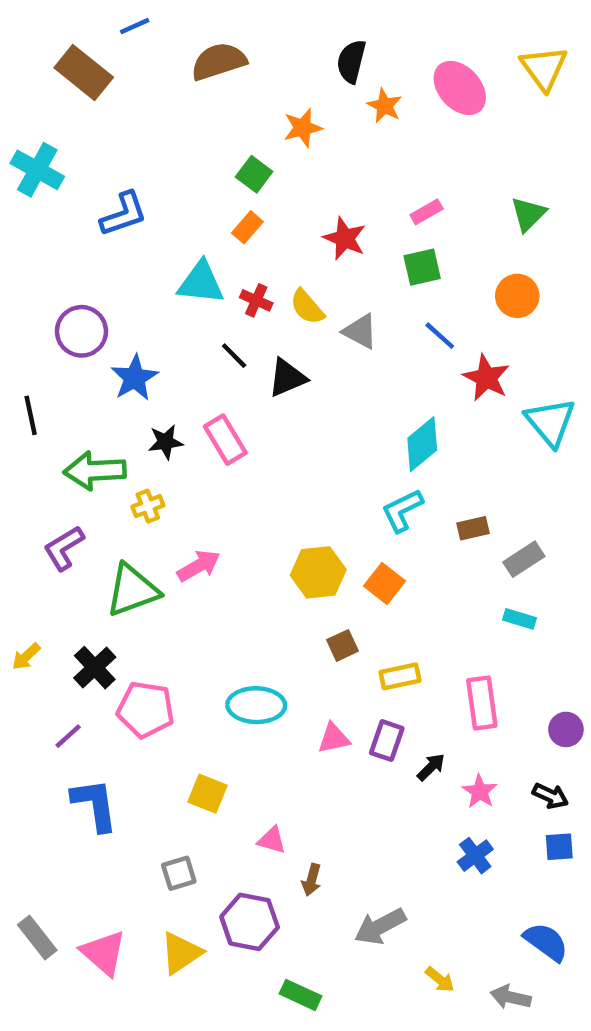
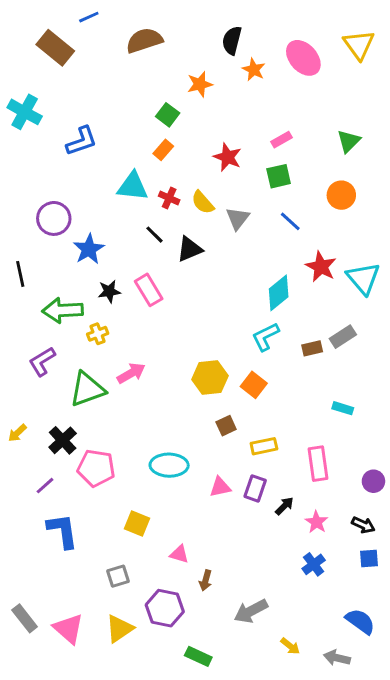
gray triangle: (360, 331) -> (238, 218), turned 40
red star: (486, 378) -> (321, 267), moved
gray rectangle: (524, 559) -> (343, 337), moved

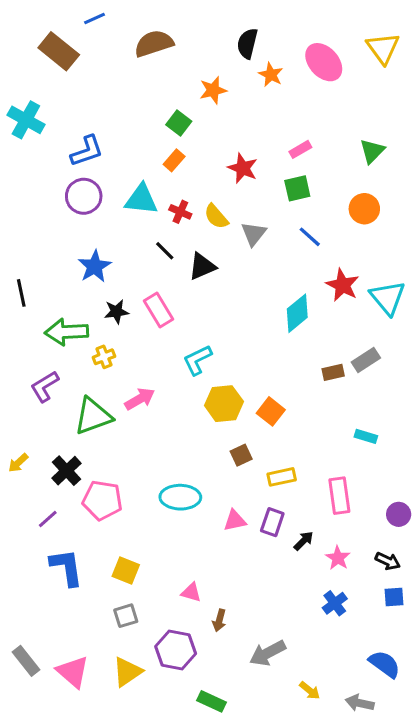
purple circle: (54, 218) -> (84, 196), moved
cyan L-shape: (265, 337) -> (197, 360), moved
yellow square: (137, 524) -> (126, 570), moved

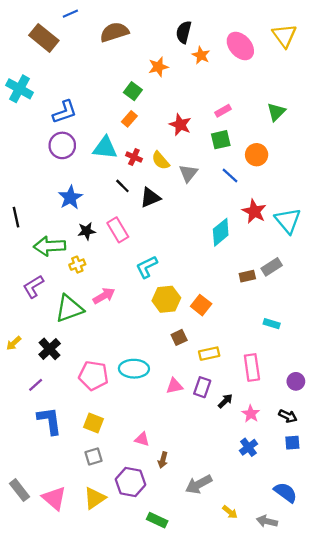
orange circle: (364, 209) -> (257, 155), moved
pink pentagon: (102, 500) -> (93, 376), moved

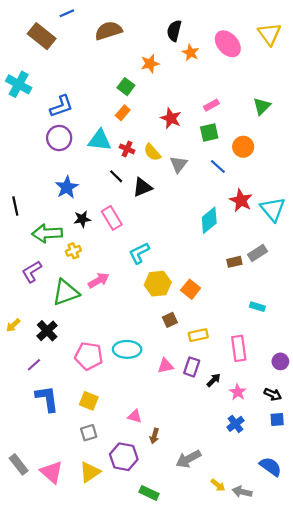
gray arrow: (267, 521) -> (242, 492), moved

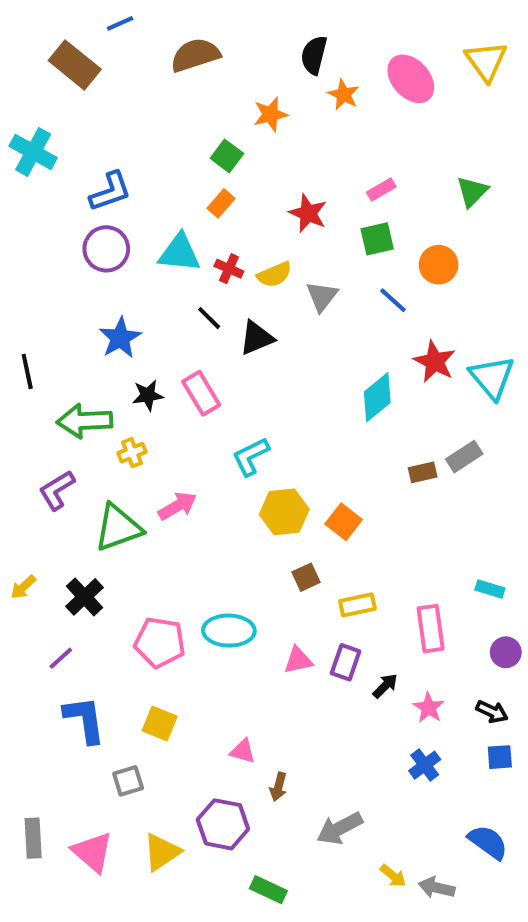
yellow semicircle: (152, 152) -> (274, 275), turned -72
cyan rectangle: (257, 307) -> (490, 589), moved
gray square: (89, 433) -> (128, 781), moved
gray rectangle: (19, 464) -> (33, 838), turned 35

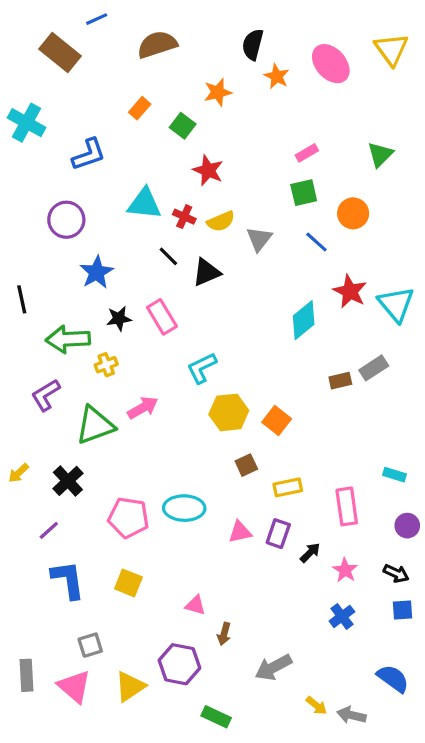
orange rectangle: (221, 203) -> (140, 108), moved
red star: (308, 213) -> (208, 170), moved
purple circle: (106, 249) -> (66, 220), moved
gray square: (128, 781) -> (90, 645), moved

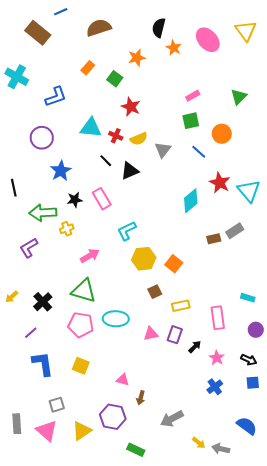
green triangle: (95, 425) -> (84, 291), moved, turned 36

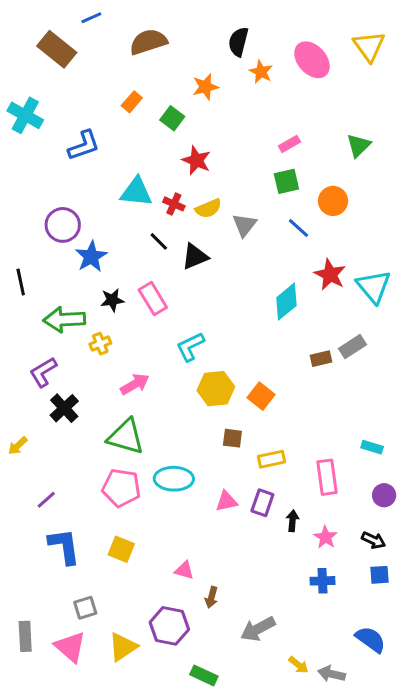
purple circle: (42, 138) -> (63, 225), moved
brown square: (155, 292) -> (232, 438), turned 32
black cross: (43, 302) -> (64, 408), moved
black arrow: (195, 347) -> (292, 521), turned -40
blue cross: (215, 387) -> (322, 581), turned 35

